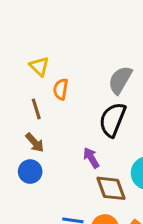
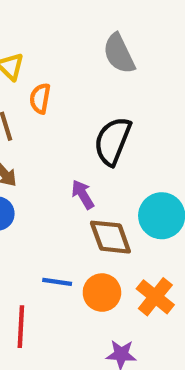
gray semicircle: (120, 80) -> (119, 54), moved, turned -56

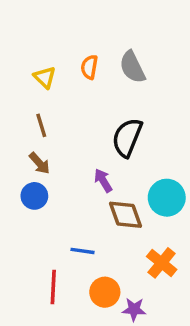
orange semicircle: (40, 98) -> (89, 67), moved
orange circle: (102, 293) -> (105, 292), moved

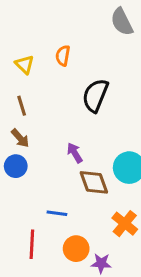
gray semicircle: (132, 67) -> (122, 22), moved
black semicircle: (127, 137) -> (95, 95), moved

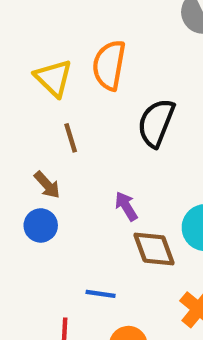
orange semicircle: (63, 56) -> (109, 65), size x1.6
yellow triangle: (25, 64) -> (54, 78), size x1.4
brown line: (22, 106) -> (71, 138), moved

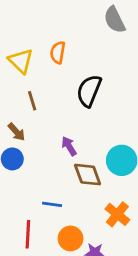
orange semicircle: (109, 65) -> (58, 52), size x0.7

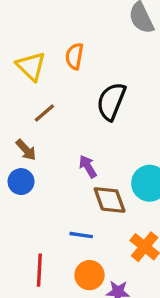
brown line: (32, 101) -> (44, 113), turned 66
blue line: (52, 204) -> (81, 235), moved

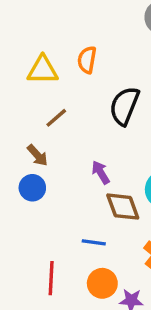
yellow triangle: (31, 66) -> (43, 70), turned -44

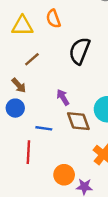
orange semicircle: (87, 60) -> (53, 19), turned -30
blue line: (94, 242) -> (44, 128), moved
red line: (51, 278) -> (28, 152), moved

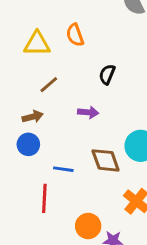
black semicircle: (80, 51) -> (107, 74), size x0.6
brown arrow: (19, 85) -> (33, 117), turned -63
purple arrow: (63, 97) -> (88, 112), moved, turned 126

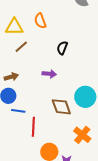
brown line: (49, 85) -> (21, 47), moved
blue line: (63, 169) -> (18, 111), moved
red line: (44, 198) -> (33, 127), moved

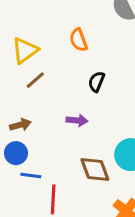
orange semicircle: (40, 21) -> (79, 40), moved
yellow triangle: (14, 27) -> (25, 50), turned -36

